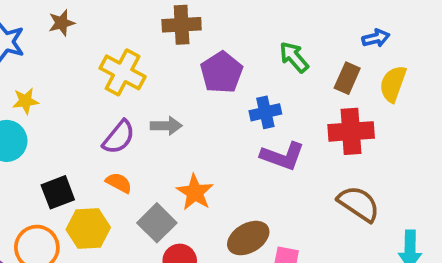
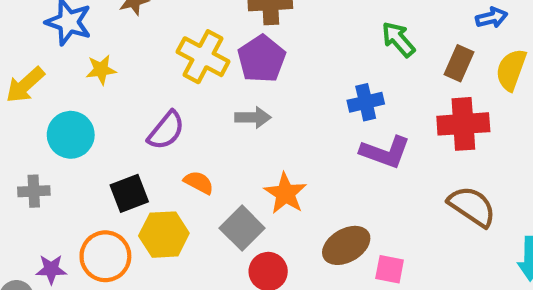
purple pentagon: (222, 72) -> (262, 59), moved
yellow star: (25, 101) -> (101, 70), moved
purple semicircle: (119, 137) -> (166, 130), moved

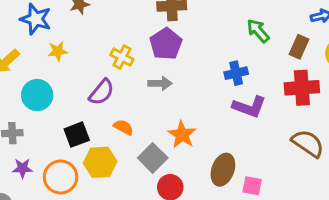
yellow cross: (203, 57) -> (122, 57), moved, size x0.7
brown ellipse: (346, 245) -> (223, 170), turned -40
purple star: (51, 269) -> (23, 168), moved

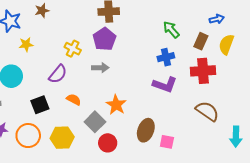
blue cross: (236, 73) -> (166, 57), moved
yellow hexagon: (100, 162) -> (62, 138), moved

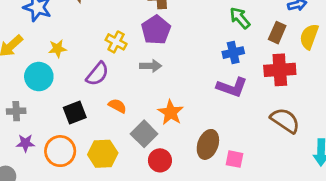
yellow star: (26, 44) -> (57, 49), moved

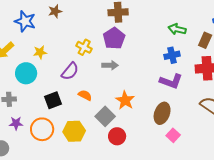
green arrow: (240, 18) -> (177, 29), turned -36
brown ellipse: (208, 144) -> (162, 113), moved
pink square: (235, 159) -> (173, 135), turned 32

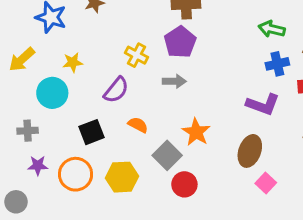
blue cross: (172, 55) -> (277, 64), moved

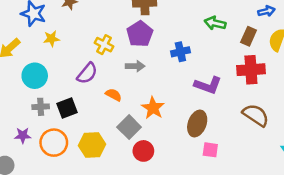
yellow star: (73, 62) -> (51, 39), moved
blue cross: (277, 64) -> (180, 52), moved
orange semicircle: (138, 125) -> (114, 95), moved
gray cross: (28, 131) -> (41, 107), moved
pink square: (266, 183) -> (210, 150), turned -35

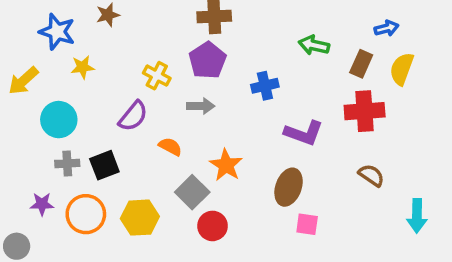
brown semicircle: (256, 115) -> (371, 175), size x0.7

